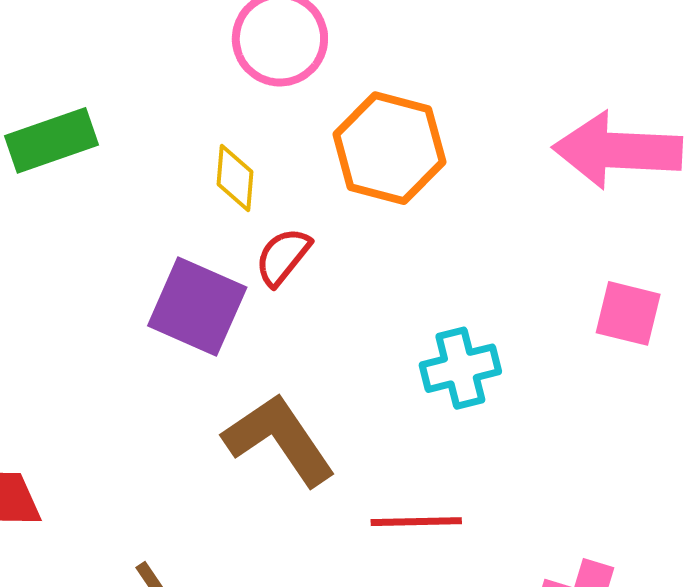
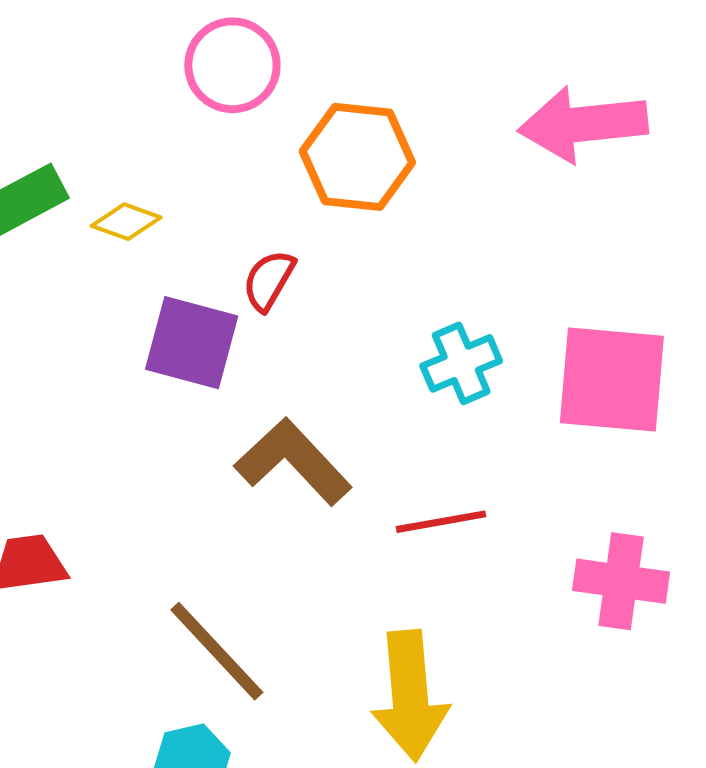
yellow diamond: (235, 178) -> (126, 222), moved, turned -66
pink square: (628, 313) -> (612, 380), moved, size x1.8

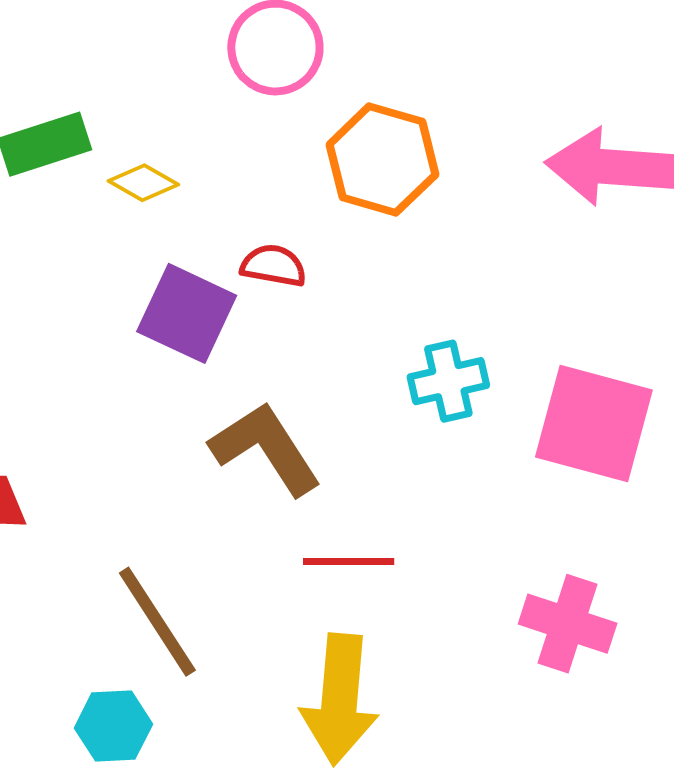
red semicircle: (269, 280) -> (273, 266), turned 60
red line: (441, 522) -> (349, 562), moved

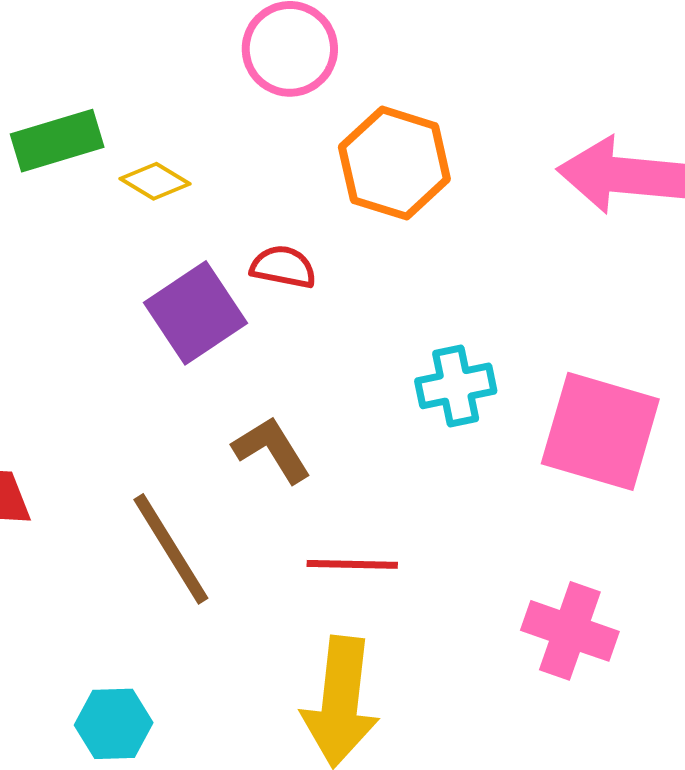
purple square: (187, 313) -> (195, 313), turned 30
brown L-shape: (266, 448) -> (272, 450), size x0.7
brown line: (157, 622) -> (171, 549), moved

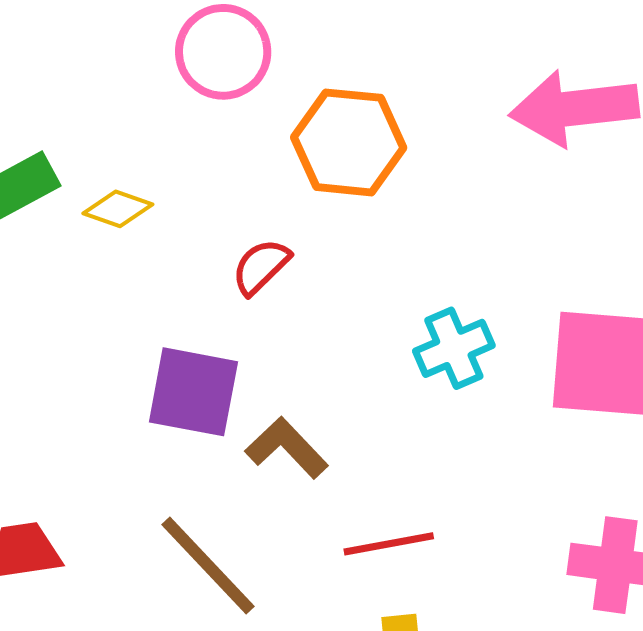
red semicircle: (283, 267) -> (261, 267), turned -44
purple square: (195, 313) -> (193, 392), moved, turned -34

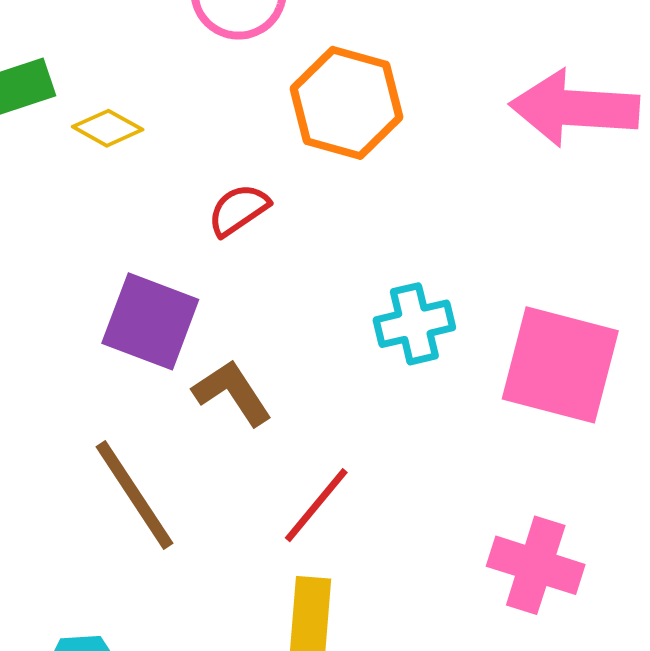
red line: (389, 544) -> (316, 505), turned -50

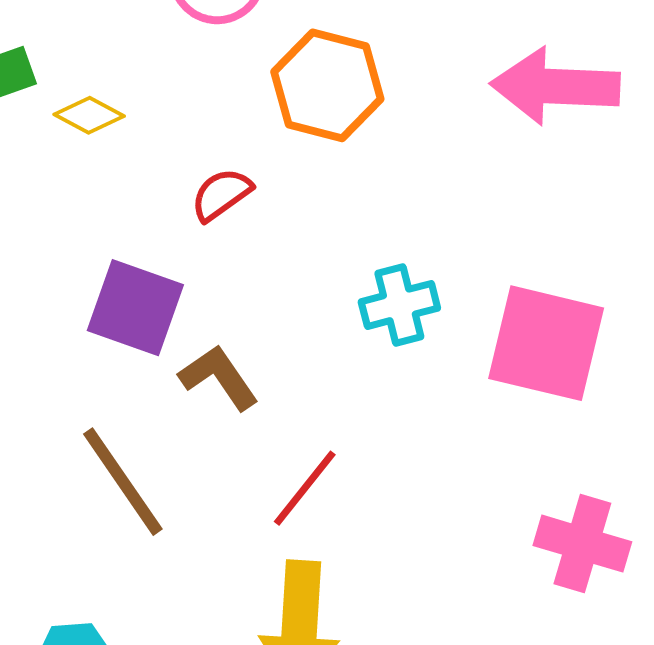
pink cross: (536, 565) -> (582, 544), moved

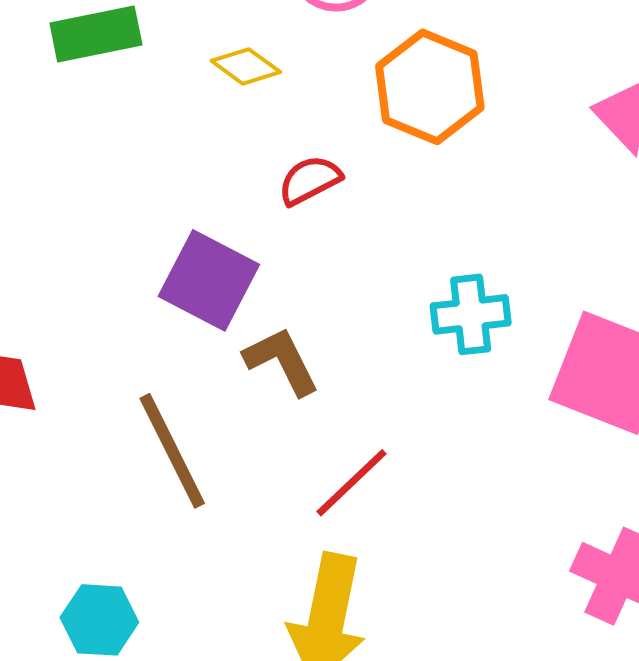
yellow diamond: (89, 115) -> (246, 66), moved

